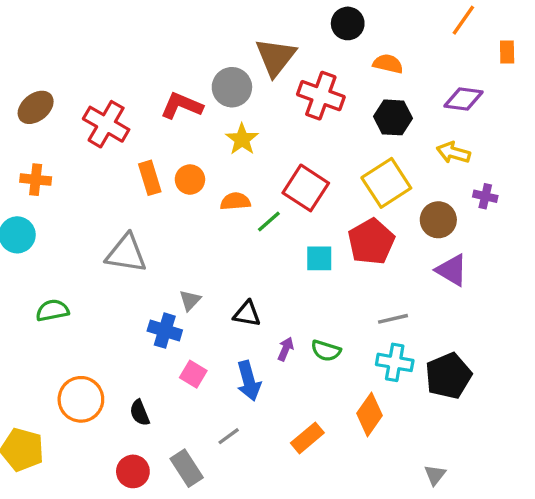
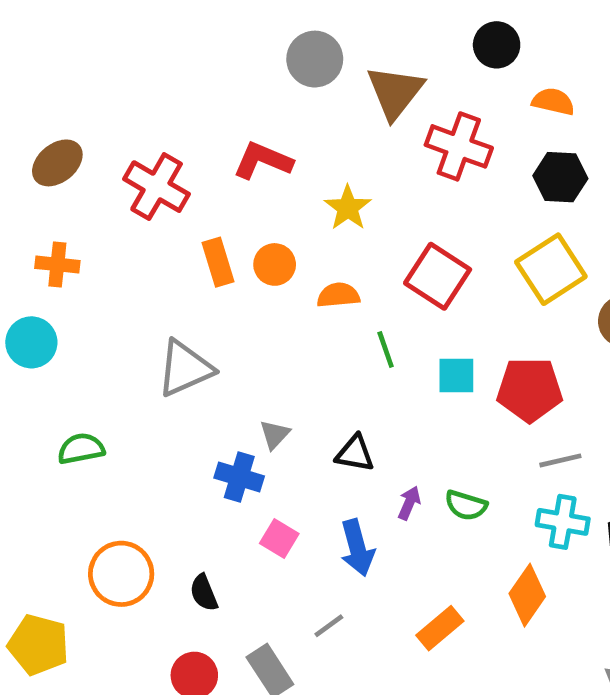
gray circle: (232, 87) -> (315, 59), moved
green line: (269, 221) -> (386, 349), moved, turned -68
red pentagon: (371, 242) -> (530, 390), moved, turned 30
gray triangle: (126, 253) -> (185, 368), turned -33

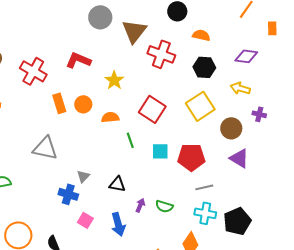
gray triangle: (185, 368) -> (45, 148), turned 36

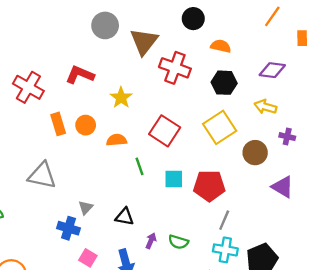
purple triangle: (239, 158) -> (283, 187), moved
gray line: (204, 187) -> (224, 220), turned -54

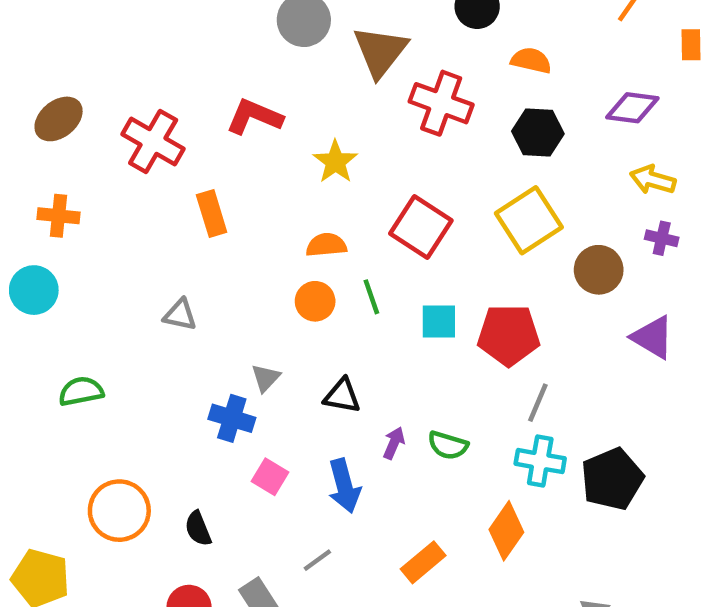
yellow arrow: (265, 107) -> (653, 180), moved
orange circle: (86, 125) -> (315, 301), moved
gray triangle: (42, 175) -> (180, 315), size x0.6

